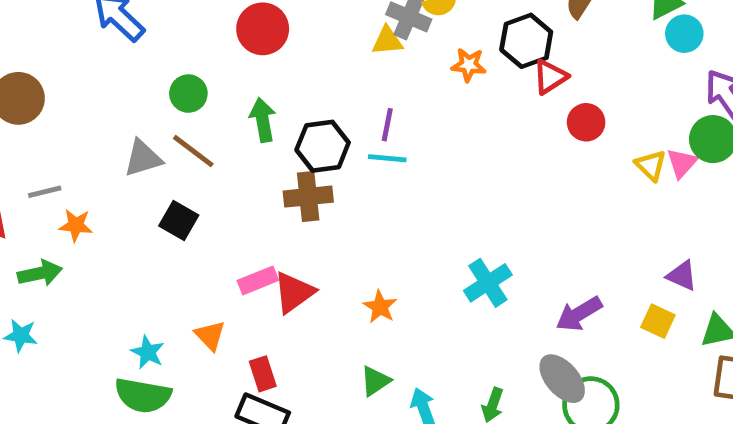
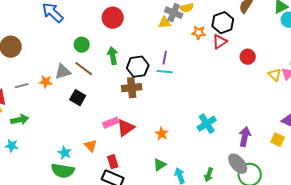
red triangle: (550, 77) -> (220, 42), moved
orange star: (76, 225) -> (46, 82), moved
purple arrow: (579, 314) -> (245, 137), turned 132

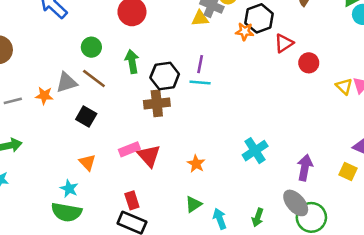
black hexagon: (223, 23) -> (259, 18), moved
red triangle: (220, 42) -> (284, 43), moved
red triangle: (126, 128) -> (149, 156), turned -36
orange triangle: (91, 146) -> (87, 162), moved

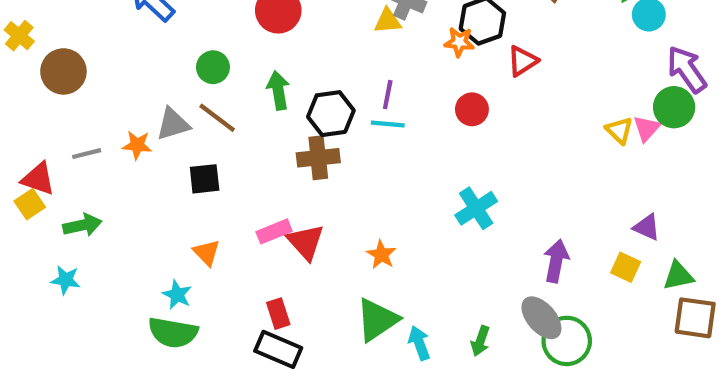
red circle: (309, 63) -> (472, 109), moved
black square: (86, 117) -> (205, 179), turned -36
cyan cross: (255, 151) -> (476, 208), moved
green triangle: (194, 204) -> (377, 320), size x1.6

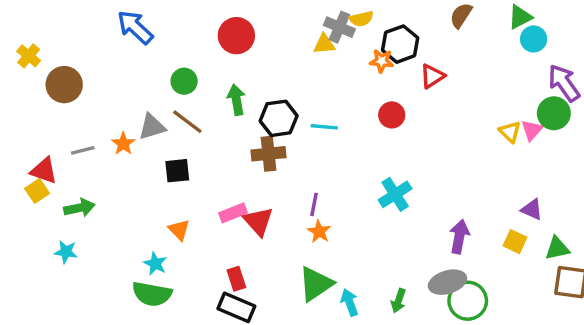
purple line: (388, 95) -> (314, 204), moved
orange star: (137, 145) -> (123, 144), turned 30
gray ellipse: (541, 318) -> (447, 282), turned -66

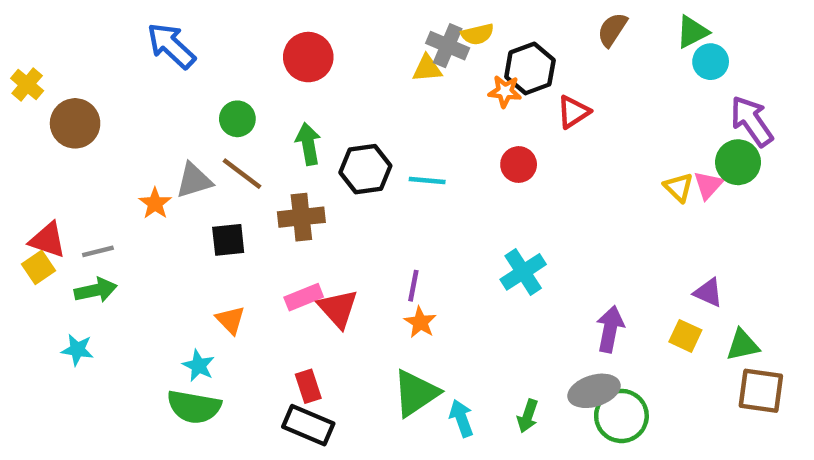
gray line: (83, 150) -> (98, 251), moved
brown cross: (268, 154) -> (301, 217), moved

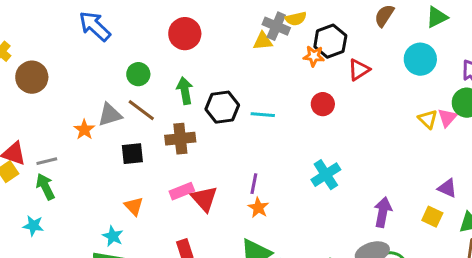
cyan circle: (711, 62) -> (420, 59), moved, size x1.4
green arrow: (96, 290) -> (45, 187), turned -104

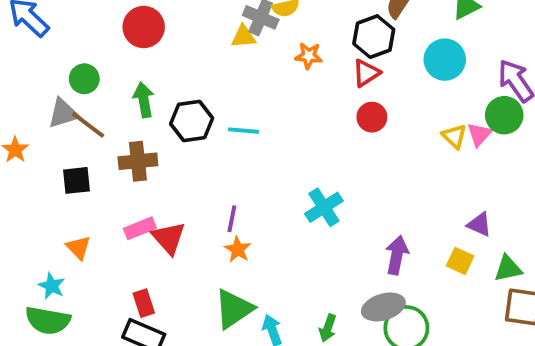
black hexagon: (330, 41) -> (374, 37), moved
red circle: (323, 104) -> (372, 117), moved
gray triangle: (110, 115) -> (63, 113), moved

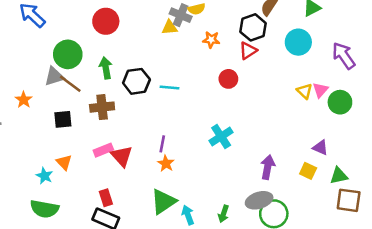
green circle: (84, 79) -> (68, 54), size x1.5
green circle: (504, 115) -> (340, 102), moved
red circle: (372, 117) -> (228, 79), moved
cyan star: (52, 286) -> (44, 176), moved

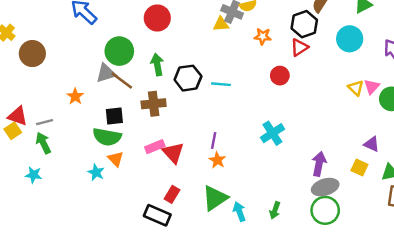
red rectangle: (106, 198) -> (172, 194), moved, turned 49
gray ellipse: (259, 200) -> (325, 187), moved
green semicircle: (44, 209) -> (107, 137), moved

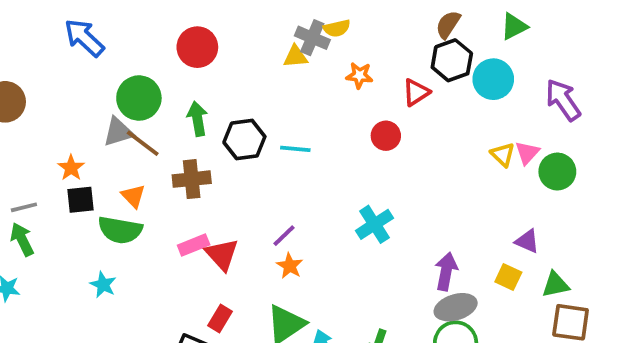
black hexagon: (304, 24) -> (452, 60), moved
black square: (114, 116) -> (80, 200), moved
purple line: (214, 141) -> (284, 236), turned 35
orange triangle: (116, 159) -> (133, 196), moved

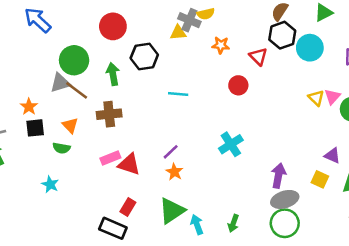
red triangle: (416, 92) -> (258, 56), turned -42
black hexagon: (244, 139) -> (144, 56), moved
green semicircle: (120, 230) -> (61, 148), size x0.6
red triangle: (222, 254) -> (129, 164), turned -30

